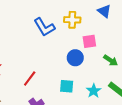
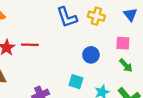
pink square: (89, 41) -> (123, 43), moved
red line: (30, 79) -> (30, 45), moved, turned 42

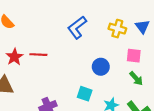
yellow cross: (96, 16) -> (117, 29), moved
blue L-shape: (67, 17) -> (77, 27), turned 70

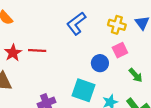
pink square: (134, 56) -> (120, 50), moved, turned -32
cyan square: (85, 94) -> (84, 90), size x1.5

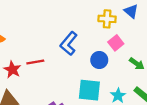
blue L-shape: (76, 23) -> (69, 43), moved

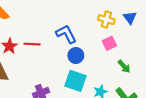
blue L-shape: (69, 43) -> (66, 34), turned 100
blue circle: (99, 60) -> (76, 55), moved

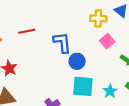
blue L-shape: (66, 34) -> (62, 43), turned 35
red line: (32, 44) -> (27, 31), moved

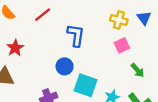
red line: (27, 31) -> (43, 15), turned -42
blue circle: (77, 61) -> (65, 66), moved

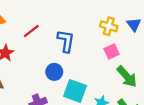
red line: (43, 15) -> (31, 31), moved
green arrow: (138, 70) -> (127, 76), size x1.5

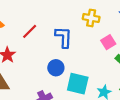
yellow cross: (109, 26) -> (91, 18), moved

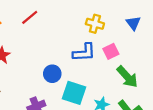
red line: (30, 31) -> (30, 17), moved
blue L-shape: (64, 37) -> (84, 52), moved, turned 80

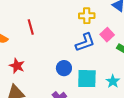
red line: (30, 17) -> (31, 27), turned -49

